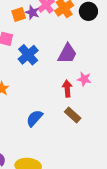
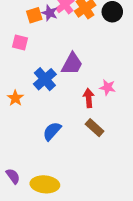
purple trapezoid: (67, 54) -> (72, 64), moved
blue cross: (28, 55) -> (45, 79), moved

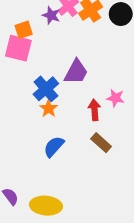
orange square: (34, 15) -> (24, 30), moved
pink square: (20, 42) -> (18, 48), size x1.5
orange star: (15, 98) -> (49, 109), moved

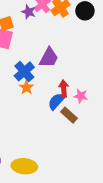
pink star: (115, 98) -> (81, 96), moved
blue semicircle: (54, 147) -> (56, 101), moved

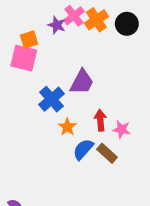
orange star: (26, 87) -> (67, 127), moved
blue semicircle: (56, 101) -> (83, 149), moved

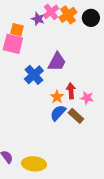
orange square: (29, 40) -> (17, 30), turned 32
orange star: (67, 127) -> (57, 97), moved

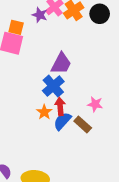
blue cross: (34, 75) -> (53, 86), moved
red arrow: (71, 91) -> (60, 106), moved
orange star: (57, 97) -> (44, 112), moved

